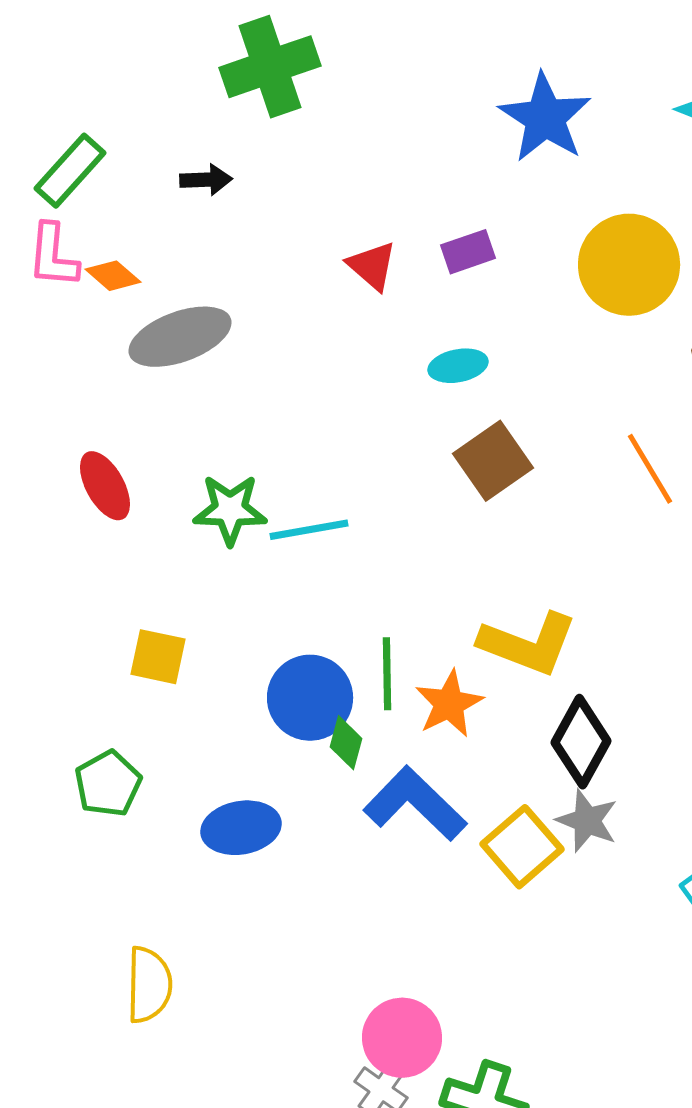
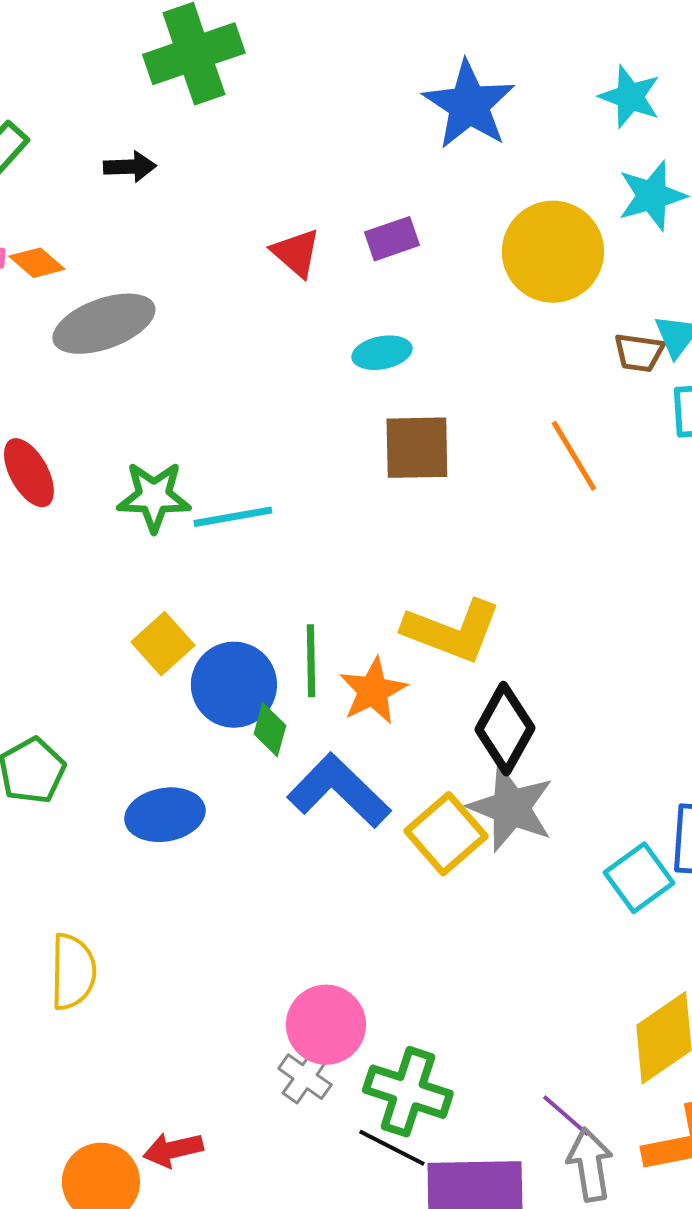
brown square: (493, 461) -> (417, 448), turned 34
yellow square: (158, 657) -> (163, 644), moved, turned 36
gray star: (587, 821) -> (511, 808), size x1.4

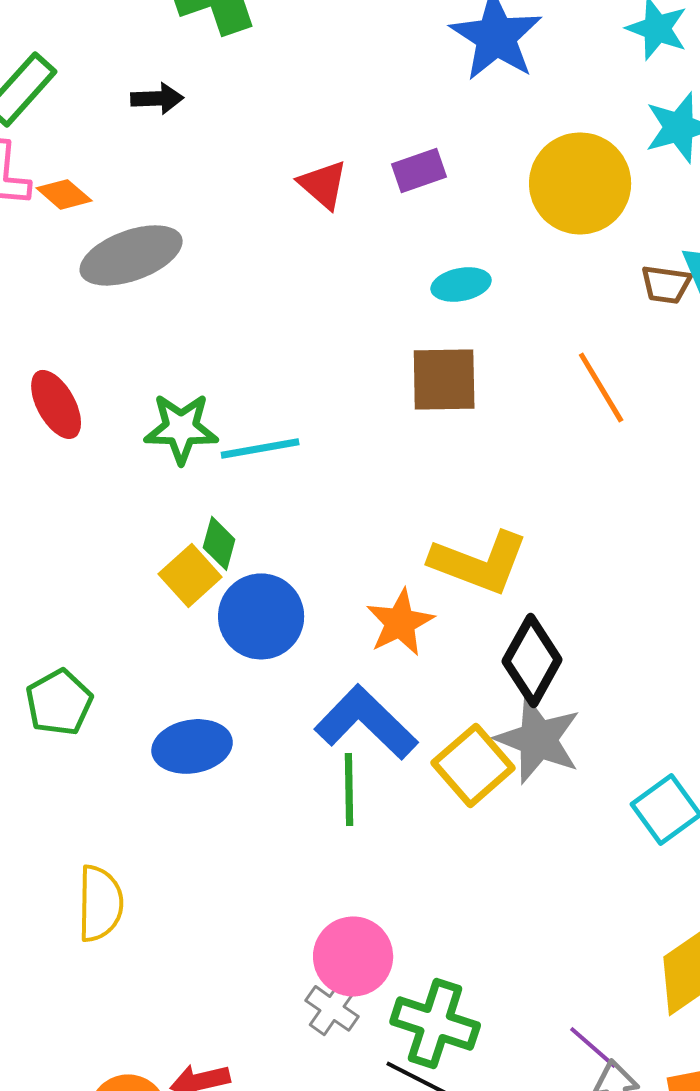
cyan ellipse: (382, 353) -> (461, 284), moved
green line: (311, 661) -> (349, 789), moved
green diamond: (270, 730) -> (219, 543), moved

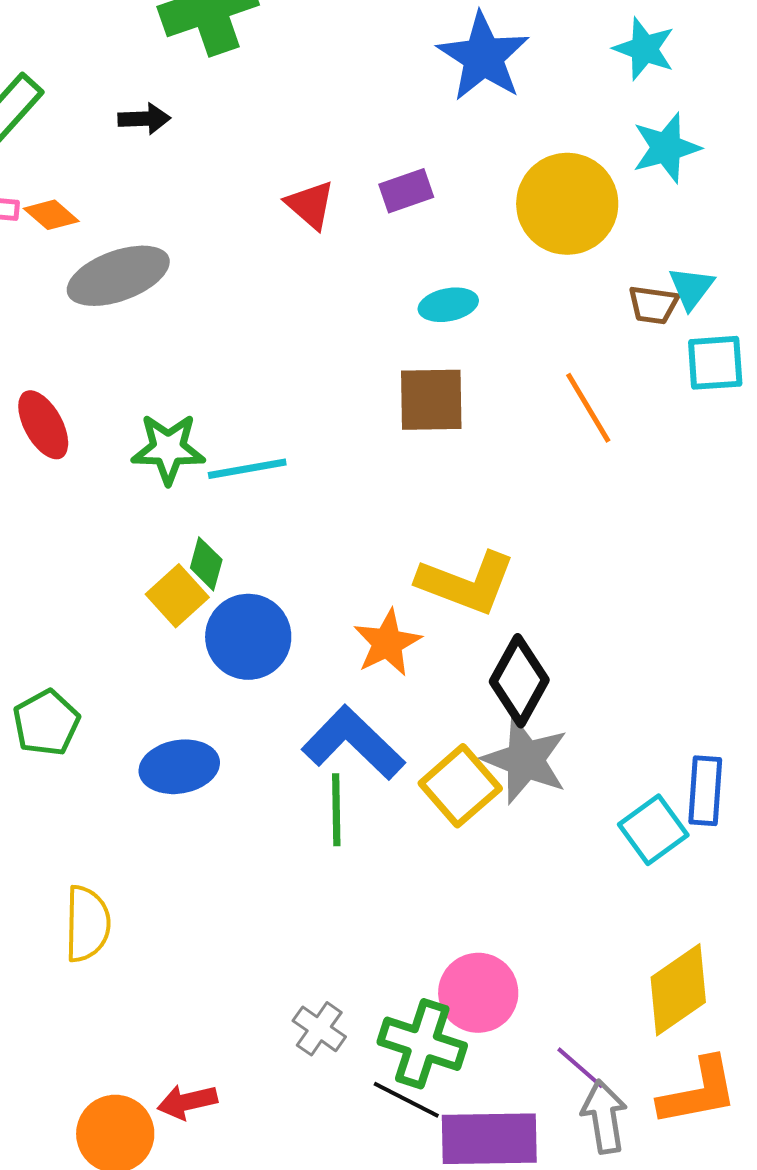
pink circle: (353, 956) -> (478, 993), moved

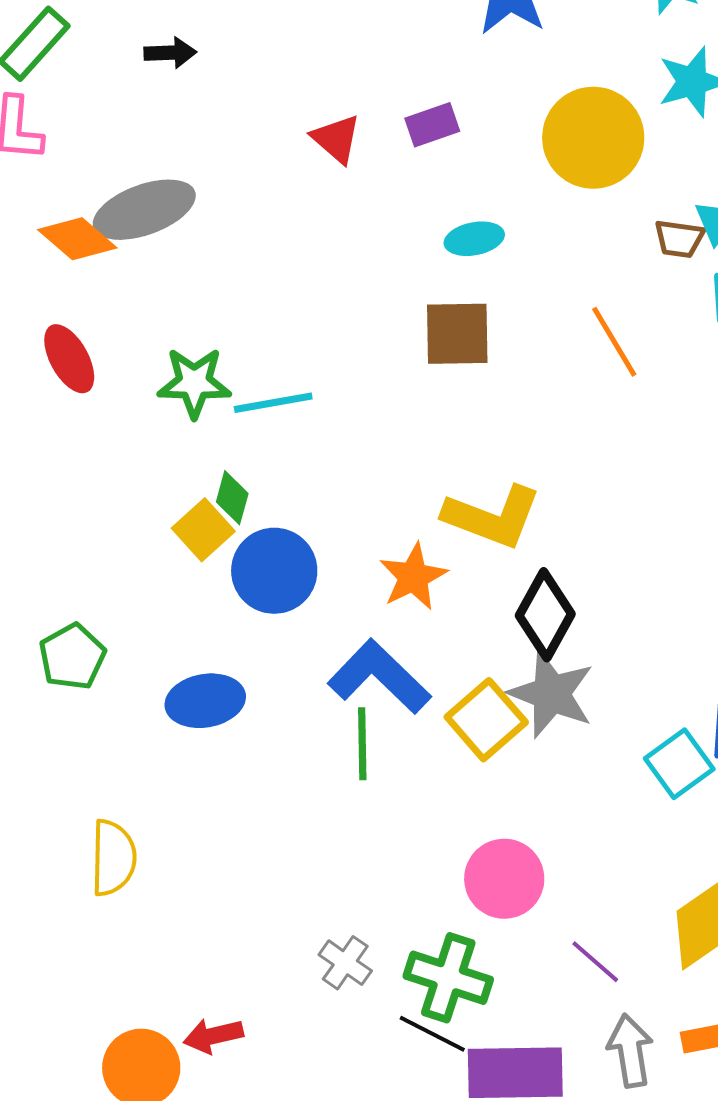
orange diamond: (51, 215) -> (77, 239), moved, size x1.4
pink circle: (478, 993) -> (504, 879), moved
purple line: (580, 1068) -> (595, 962), moved

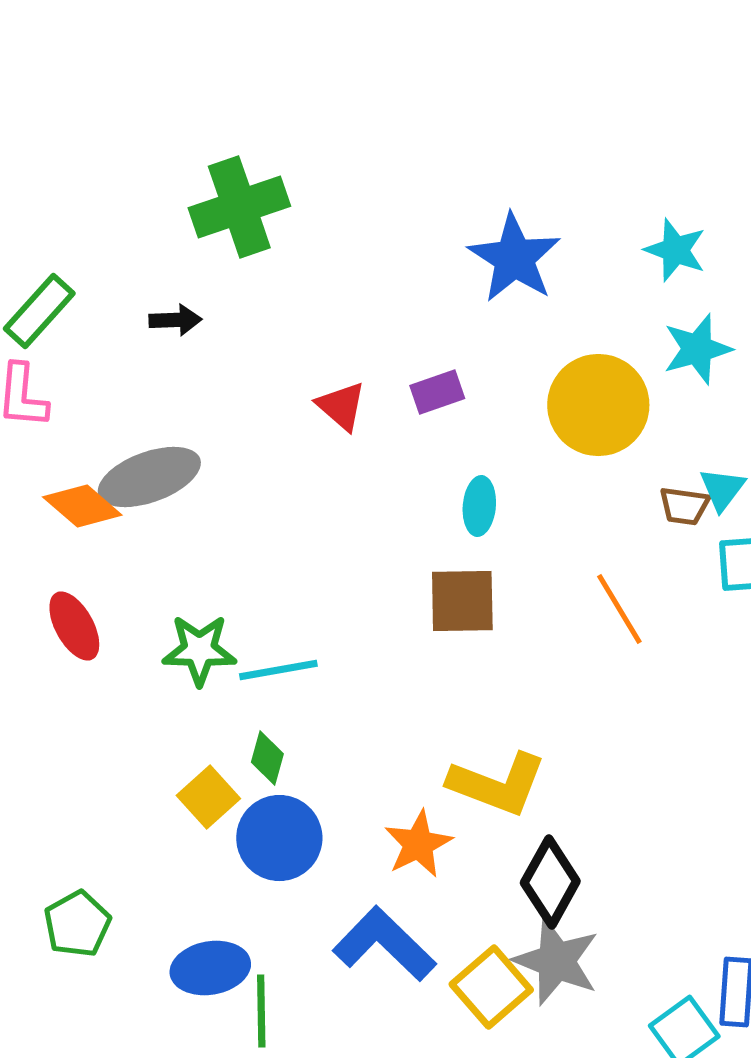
cyan ellipse: (474, 239) -> (479, 506), turned -74
green diamond: (232, 498) -> (267, 758), moved
green line: (362, 744) -> (261, 1011), moved

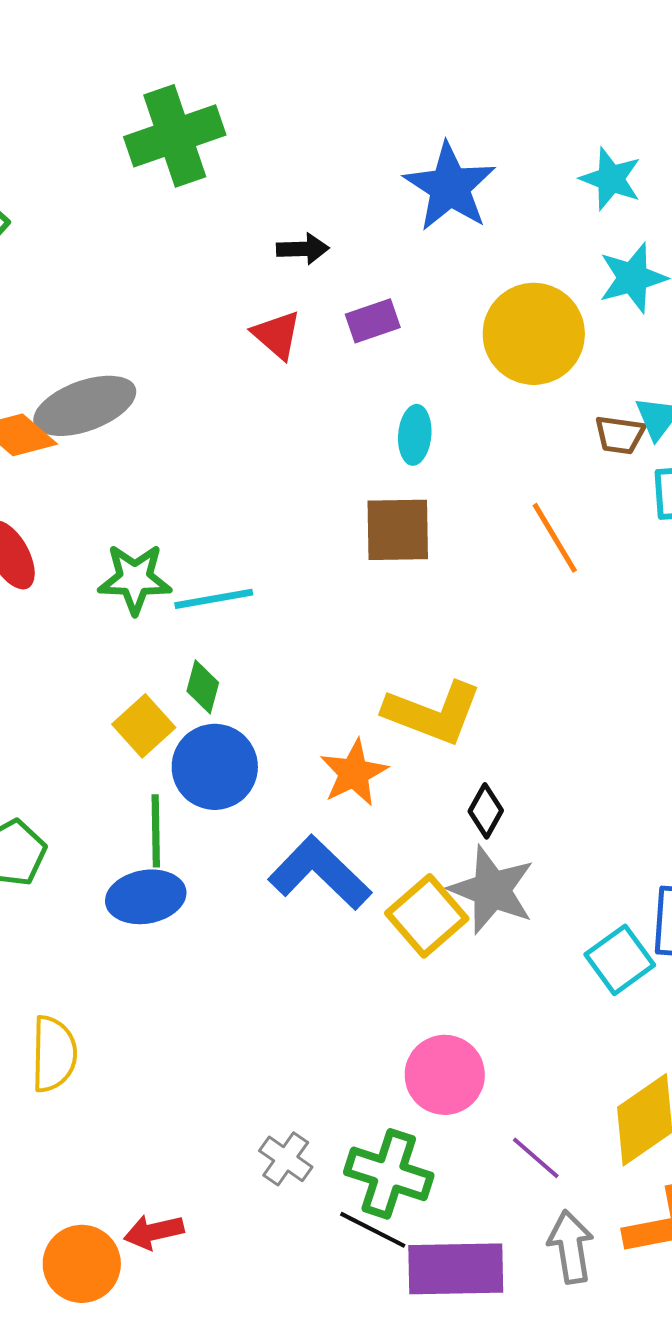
black arrow: (175, 320) -> (303, 249), moved
black diamond: (550, 882) -> (486, 811), size x0.6
green line: (261, 1011) -> (156, 831), moved

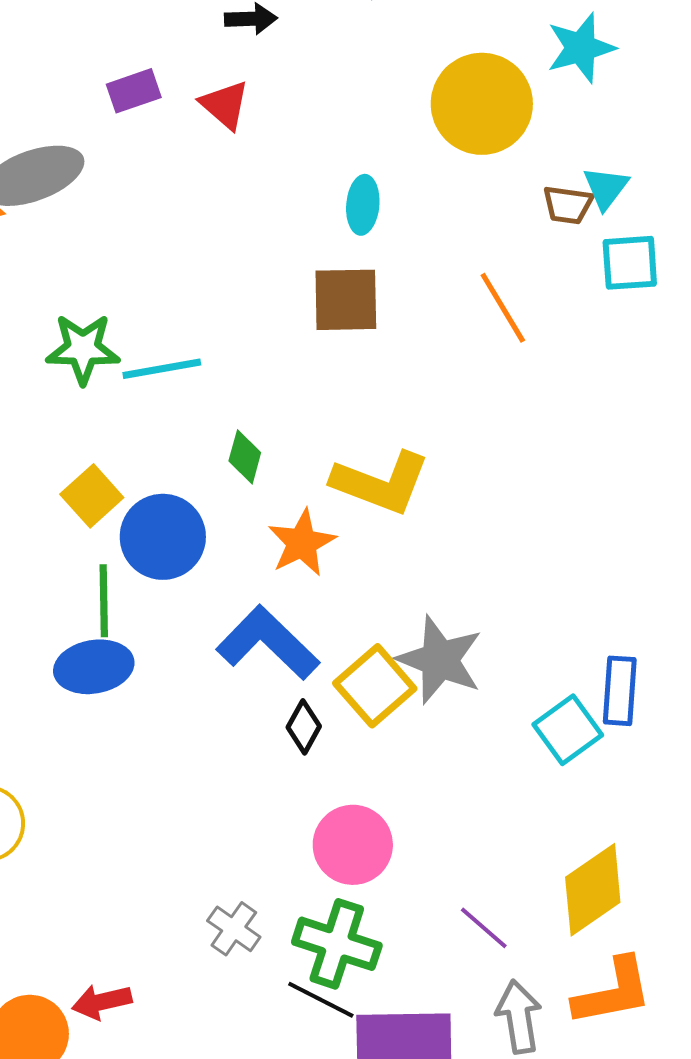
purple rectangle: (373, 321) -> (134, 91), moved
green diamond: (203, 687) -> (245, 457), moved
black diamond: (486, 811) -> (304, 727), moved
pink circle: (445, 1075) -> (353, 845), moved

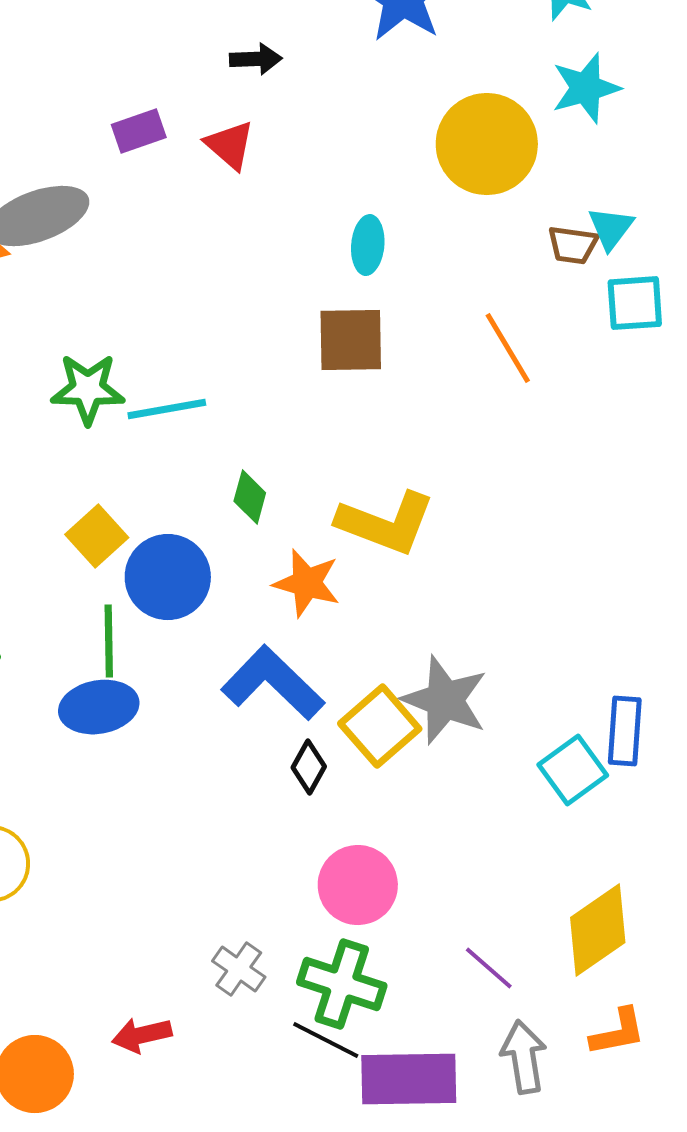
orange star: (302, 543) -> (307, 583), turned -30
orange L-shape: (613, 992) -> (618, 1032), size x0.7
red arrow: (102, 1002) -> (142, 1035), moved

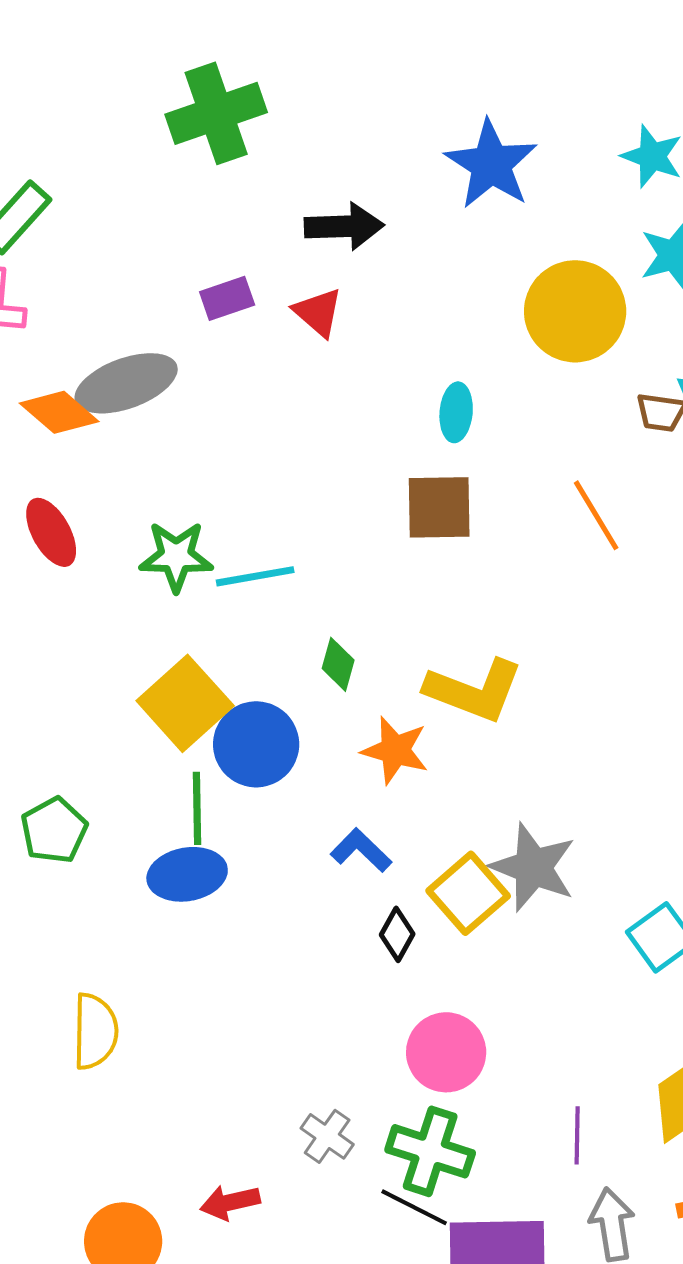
black arrow: (256, 59) -> (344, 226), size x1.5
yellow square: (97, 536) -> (185, 703), size x1.5
blue L-shape: (273, 683) -> (361, 850), size x0.6
purple line: (489, 968) -> (577, 1135), turned 50

